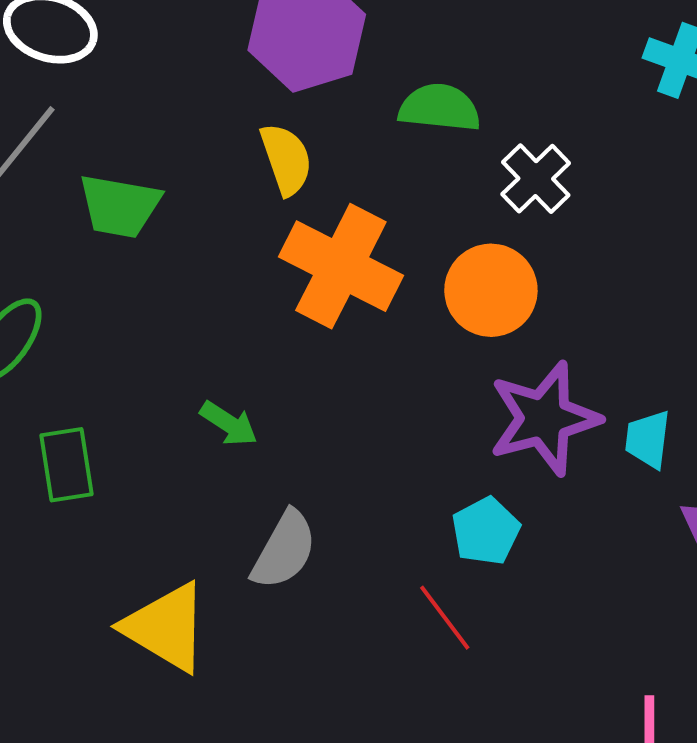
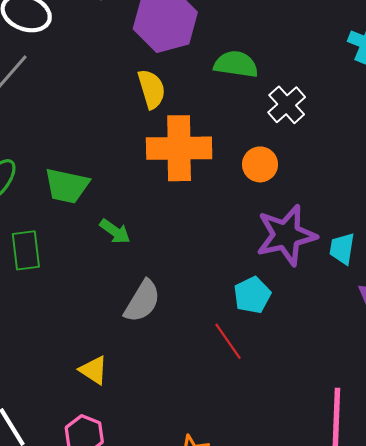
green trapezoid: (120, 206) -> (67, 186), moved
orange cross: (341, 266) -> (179, 148), turned -30
orange circle: (491, 290) -> (260, 164), size x0.7
yellow triangle: (166, 627) -> (93, 370), moved, size x0.6

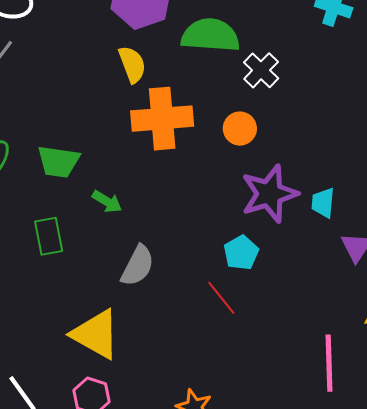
green semicircle: (236, 64) -> (210, 35), size x1.4
green rectangle: (26, 250) -> (49, 236), moved
yellow triangle: (93, 370) -> (96, 334), size x1.8

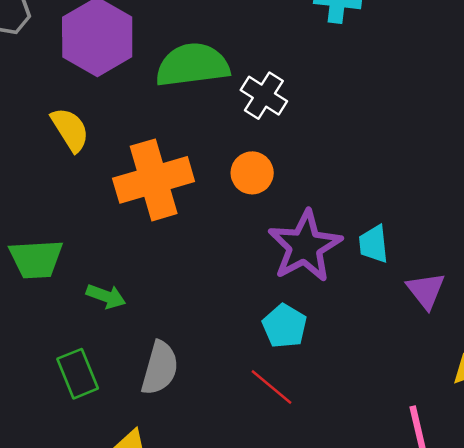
yellow semicircle: (132, 64) -> (70, 130), moved
green rectangle: (49, 236) -> (78, 374), moved

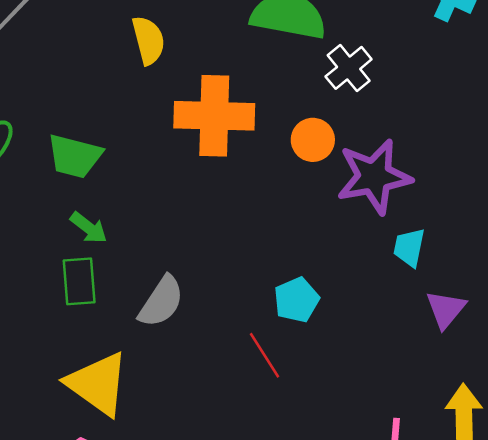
purple star: (305, 246) -> (374, 177), moved
green arrow: (106, 296) -> (89, 228), moved

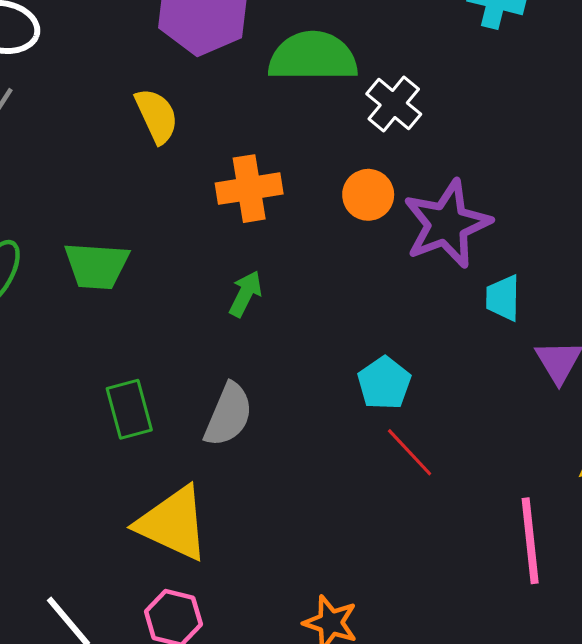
orange cross: (214, 116) -> (249, 189), size x0.7
green arrow: (89, 228) -> (245, 294), moved, turned -90
red line: (265, 355) -> (410, 452), moved

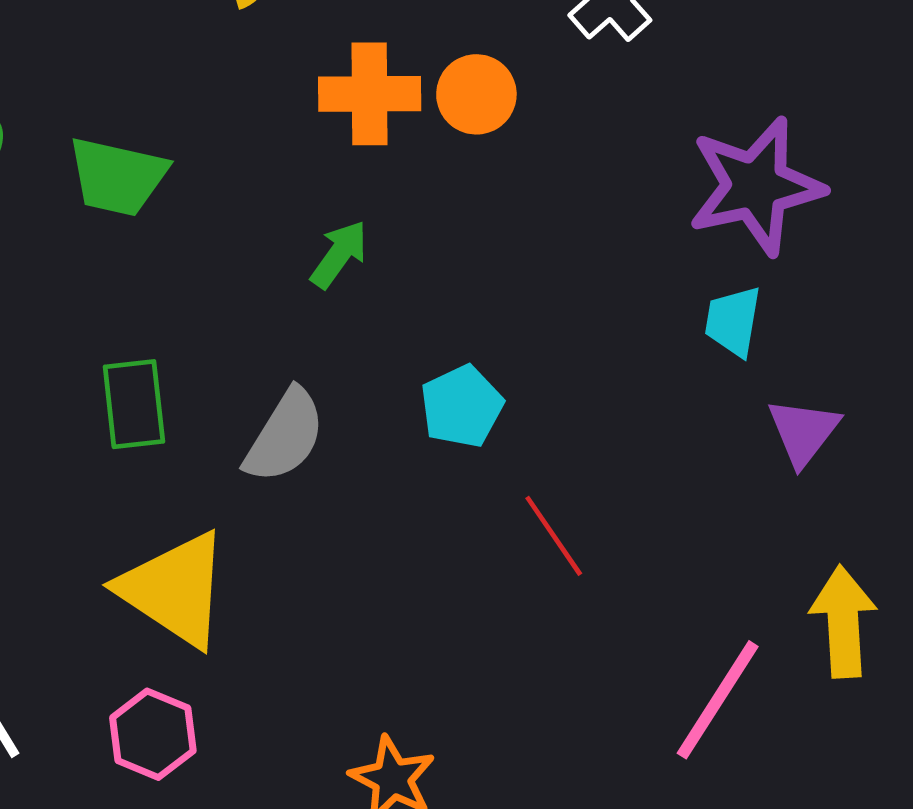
orange circle: (368, 195) -> (476, 94), moved
purple star: (447, 224) -> (756, 186), moved
cyan pentagon: (384, 383) -> (462, 406), moved
pink line: (530, 541) -> (718, 700), turned 30

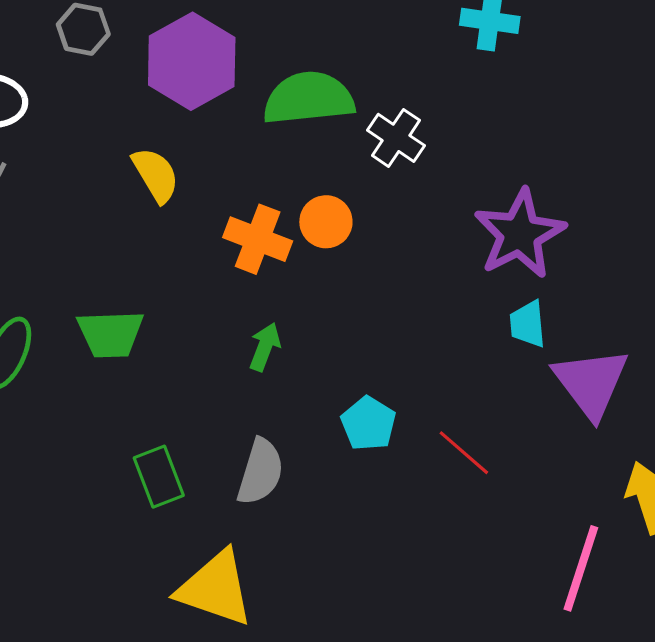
orange cross: (370, 94) -> (258, 239), turned 36
purple triangle: (803, 432) -> (591, 383), size x1.6
red line: (554, 536) -> (464, 453), moved

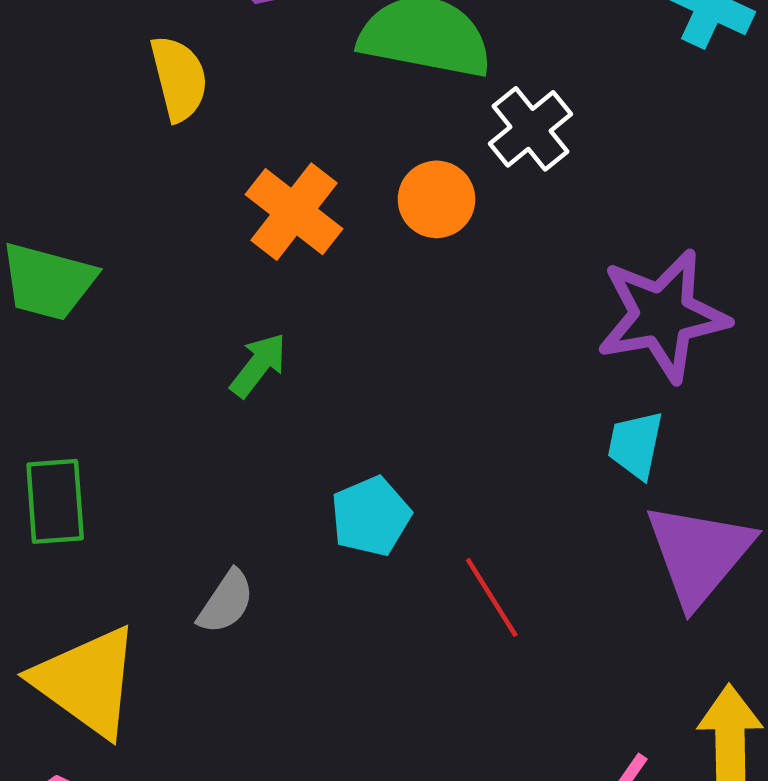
orange circle: (326, 222) -> (436, 199), moved
gray semicircle: (260, 472) -> (226, 602), moved, size x0.7

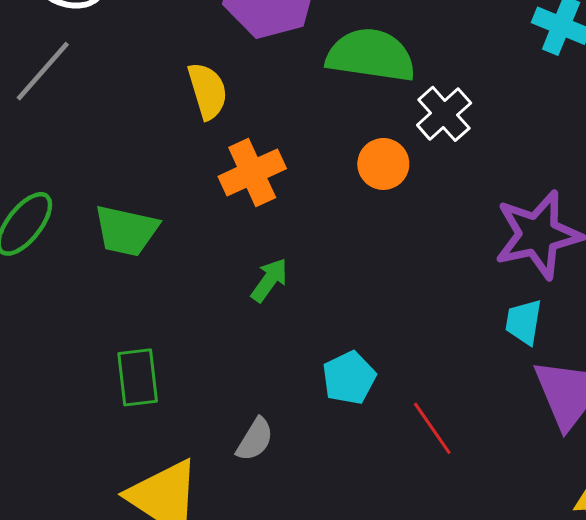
orange cross: (294, 212) -> (252, 172), moved, turned 30

